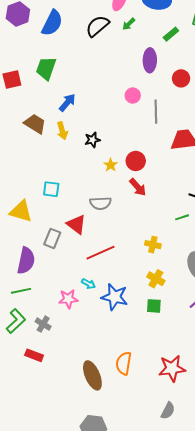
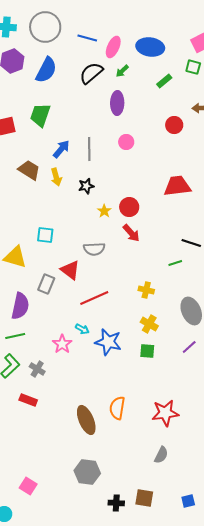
purple ellipse: (150, 60) -> (117, 103), moved
gray line: (156, 112) -> (89, 149), moved
pink star: (68, 299) -> (62, 344), turned -30

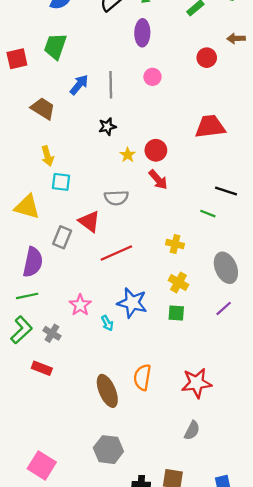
yellow arrow: (56, 177) -> (47, 156), moved
green line: (175, 263) -> (208, 214), turned 40
cyan arrow: (82, 329) -> (107, 323), moved, turned 32
pink square: (28, 486) -> (42, 465), size x1.4

